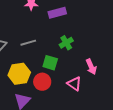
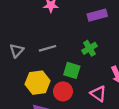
purple rectangle: (57, 13) -> (97, 15), moved

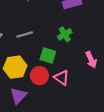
pink triangle: (98, 94) -> (62, 78), moved

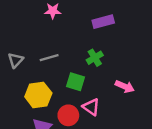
pink arrow: (91, 60) -> (125, 87), turned -42
red circle: (39, 76) -> (68, 115), moved

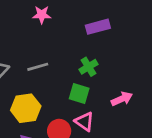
green square: (76, 82) -> (79, 94), moved
pink arrow: (125, 87) -> (122, 99), turned -48

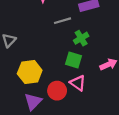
gray line: (38, 67) -> (63, 21), moved

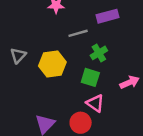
yellow hexagon: (30, 72) -> (52, 64), moved
red circle: (57, 91) -> (81, 123), moved

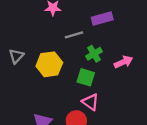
pink arrow: (129, 82) -> (123, 62), moved

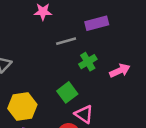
yellow hexagon: (49, 64) -> (22, 106), moved
green square: (86, 77) -> (67, 92), moved, turned 36

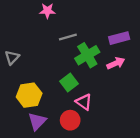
purple rectangle: (97, 23) -> (119, 38), moved
green cross: (88, 62) -> (87, 55), size x1.5

